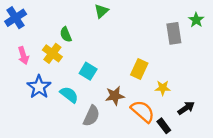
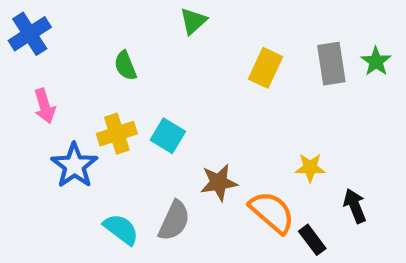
green star: (196, 20) -> (376, 61), moved
yellow cross: (52, 53) -> (117, 134), moved, turned 36
yellow rectangle: (139, 69) -> (266, 68), moved
cyan semicircle: (69, 95) -> (121, 229), moved
black arrow: (186, 108) -> (355, 206), turned -78

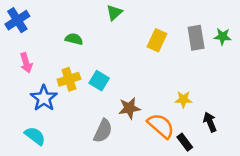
green star: (376, 61) -> (222, 36), turned -30
green semicircle: (125, 66) -> (74, 39), turned 126
cyan semicircle: (121, 229) -> (35, 136), moved

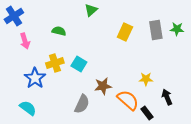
pink arrow: (26, 63) -> (25, 41), moved

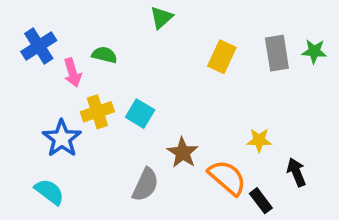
blue cross: (14, 16) -> (39, 46), moved
pink arrow: (25, 41) -> (72, 73), moved
brown star: (103, 86) -> (183, 153), turned -30

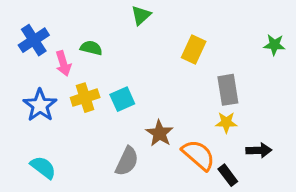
gray rectangle: (277, 53) -> (228, 90), moved
cyan square: (140, 114) -> (122, 99), turned 35
blue star: (62, 138) -> (40, 105), moved
black arrow: (296, 172) -> (259, 150), turned 110

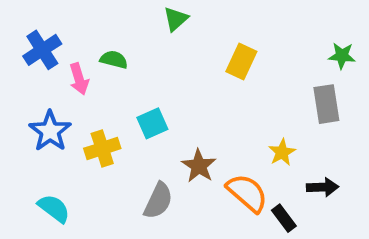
gray rectangle: (228, 90) -> (326, 104), moved
yellow cross: (85, 98) -> (102, 148), moved
yellow star: (226, 122) -> (282, 152), turned -30

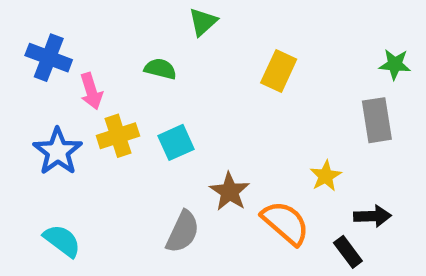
blue cross: (42, 50) -> (49, 58), turned -36
green semicircle: (114, 60) -> (160, 69), moved
yellow cross: (102, 148) -> (118, 136), moved
black rectangle: (284, 218) -> (348, 252), moved

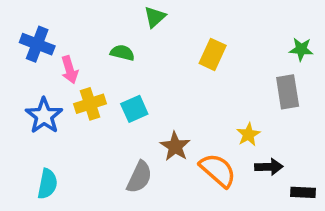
black arrow: (372, 216) -> (269, 167), moved
cyan semicircle: (62, 241) -> (47, 184), turned 64
black rectangle: (348, 252) -> (303, 192), moved, turned -50

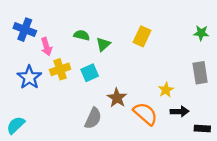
green triangle: (155, 17) -> (103, 44), moved
gray rectangle: (288, 92) -> (200, 73), moved
cyan semicircle: (47, 184) -> (16, 125), moved, turned -144

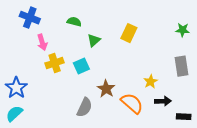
blue cross: (25, 30) -> (30, 18), moved
green semicircle: (82, 35) -> (74, 22), moved
blue star: (29, 77) -> (16, 88), moved

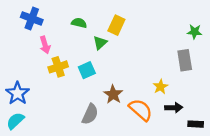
yellow rectangle: (129, 33) -> (116, 25), moved
gray rectangle: (182, 66) -> (185, 60), moved

